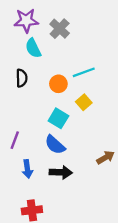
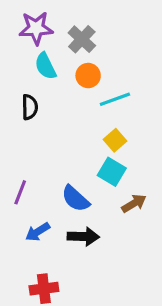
orange circle: (58, 84) -> (88, 76), moved
cyan square: (58, 118) -> (112, 172), moved
brown arrow: (106, 157) -> (134, 203), moved
blue arrow: (27, 169) -> (38, 232), turned 66

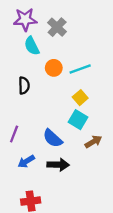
orange circle: (88, 76) -> (54, 68), moved
black semicircle: (30, 107) -> (24, 85), moved

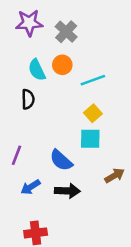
cyan semicircle: (32, 46) -> (37, 70), moved
orange circle: (54, 68) -> (62, 65), moved
cyan square: (78, 120) -> (90, 139), turned -30
brown arrow: (93, 142) -> (115, 176), moved

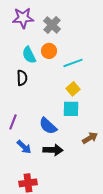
blue arrow: (30, 187) -> (24, 147), turned -105

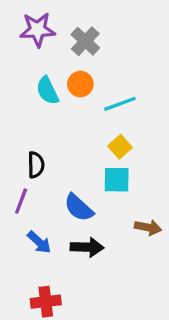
black semicircle: (22, 78) -> (36, 165), moved
brown arrow: (90, 138) -> (148, 227), turned 42

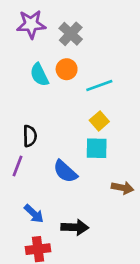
blue arrow: (39, 242) -> (34, 214), moved
black arrow: (87, 247) -> (75, 227), moved

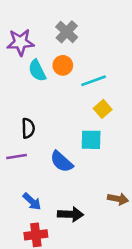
purple star: (31, 24) -> (20, 42), moved
yellow square: (99, 121) -> (103, 109), moved
purple line: (18, 166) -> (17, 156), turned 60
brown arrow: (122, 188) -> (118, 199), moved

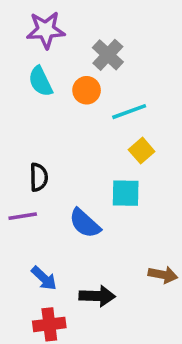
gray cross: (67, 32) -> (108, 55), moved
purple star: (20, 42) -> (46, 30), moved
cyan semicircle: (37, 70) -> (40, 81), moved

